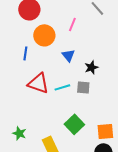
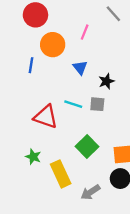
red triangle: (38, 83) -> (46, 117), moved
cyan line: (62, 87) -> (73, 104), turned 35
green star: (19, 133) -> (33, 157), moved

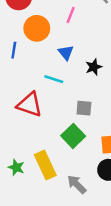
cyan line: (73, 104) -> (54, 79), moved
gray square: (97, 104) -> (84, 108), moved
green star: (33, 157) -> (16, 167), moved
gray arrow: (90, 192) -> (77, 184), turned 78

